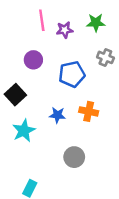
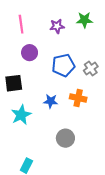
pink line: (42, 20) -> (21, 24), moved
gray cross: (105, 57) -> (91, 68), moved, turned 32
black square: (15, 95) -> (14, 83), turned 36

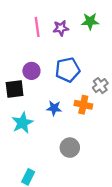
pink line: (21, 24) -> (37, 27), moved
purple circle: (30, 53) -> (31, 71), moved
gray cross: (91, 68) -> (100, 86), moved

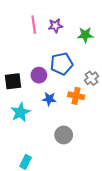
green star: (90, 21) -> (85, 35), moved
purple circle: (31, 71) -> (39, 75), moved

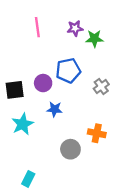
purple star: (55, 26) -> (75, 28), moved
orange cross: (76, 96) -> (97, 133), moved

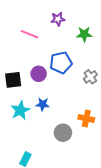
pink line: (37, 27) -> (29, 34), moved, turned -60
purple star: (75, 28) -> (58, 19), moved
blue star: (55, 109) -> (43, 104), moved

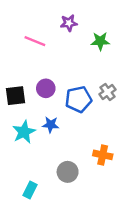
blue pentagon: (61, 63) -> (78, 99), moved
orange cross: (86, 118) -> (103, 155), moved
gray circle: (63, 133) -> (68, 172), moved

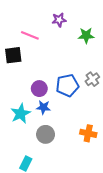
purple circle: (46, 88) -> (39, 89), moved
black square: (16, 96) -> (13, 55), moved
gray circle: (68, 172) -> (46, 134), moved

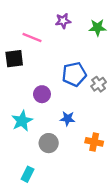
green star: (86, 35) -> (98, 28), moved
blue pentagon: (67, 85) -> (74, 74), moved
blue star: (43, 107) -> (68, 119), moved

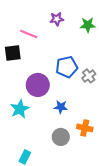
purple circle: (42, 94) -> (38, 85), size x1.5
gray circle: (49, 143) -> (61, 137), moved

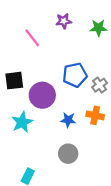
pink line: (29, 34) -> (32, 38), turned 30
black square: (13, 53) -> (14, 81), moved
orange cross: (85, 128) -> (95, 115), moved

